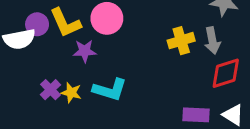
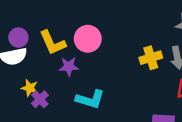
purple circle: (37, 24) -> (18, 38), moved
yellow star: (71, 93) -> (30, 88), moved

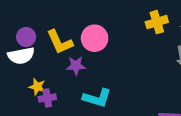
yellow cross: (151, 58) -> (157, 22), moved
purple cross: (40, 99) -> (47, 98), turned 35

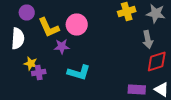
purple circle: (26, 37) -> (27, 12), moved
white semicircle: (21, 56) -> (18, 38), turned -75

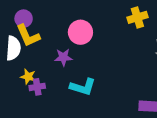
yellow L-shape: (49, 28) -> (28, 36), moved

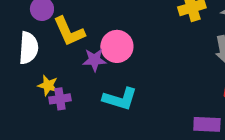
pink circle: (80, 32) -> (117, 46), moved
yellow L-shape: (28, 36) -> (69, 31), moved

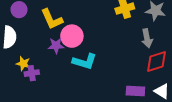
yellow L-shape: (69, 31) -> (52, 19), moved
cyan L-shape: (120, 99) -> (85, 61), moved

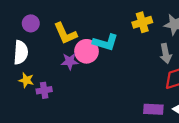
cyan L-shape: (85, 61) -> (105, 42), moved
yellow star: (23, 64) -> (26, 80), moved

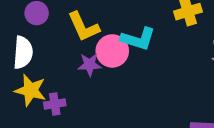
yellow star: (26, 80) -> (31, 90), size x1.5

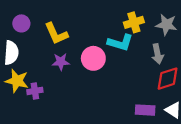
cyan L-shape: (138, 39) -> (120, 43), moved
pink circle: (112, 51) -> (93, 58), moved

